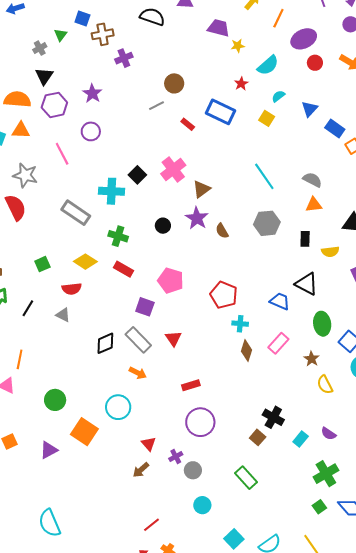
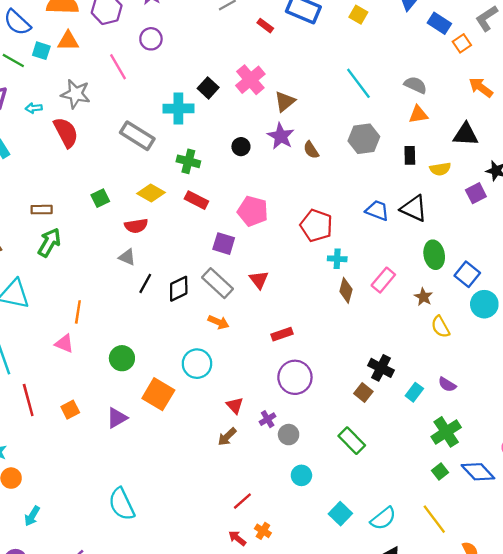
blue trapezoid: (280, 301) -> (377, 210), moved
black line: (28, 308) -> (145, 283), moved

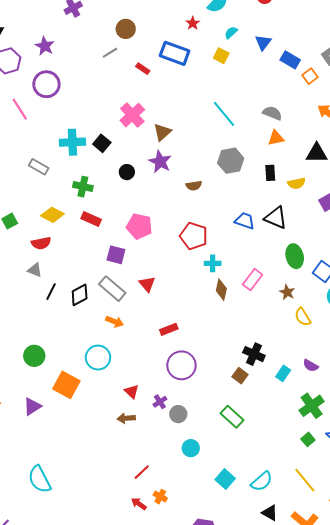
purple circle: (151, 39) -> (46, 84), size x1.4
black square: (208, 88) -> (102, 143), moved
gray rectangle: (137, 136) -> (39, 167), size x0.7
brown semicircle: (311, 150) -> (194, 186), moved, turned -63
brown arrow: (227, 437) -> (126, 418), turned 42

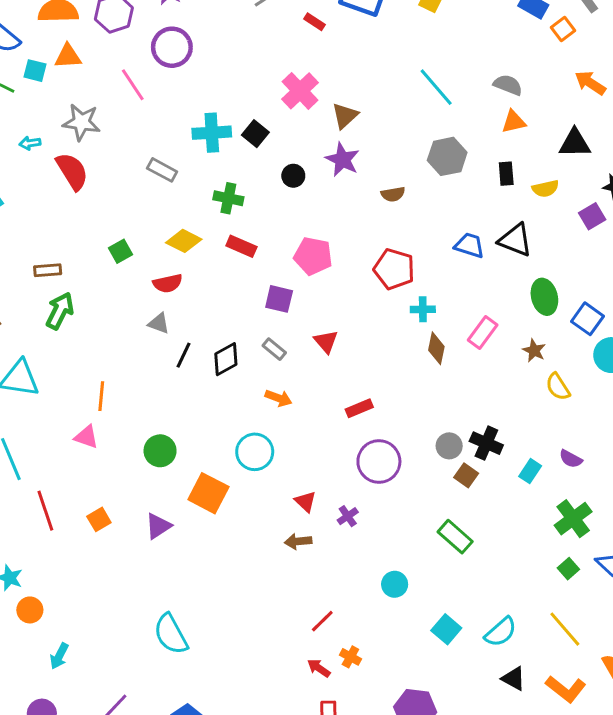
gray rectangle: (112, 289) -> (274, 349), size x0.6
gray circle: (178, 414) -> (449, 446), moved

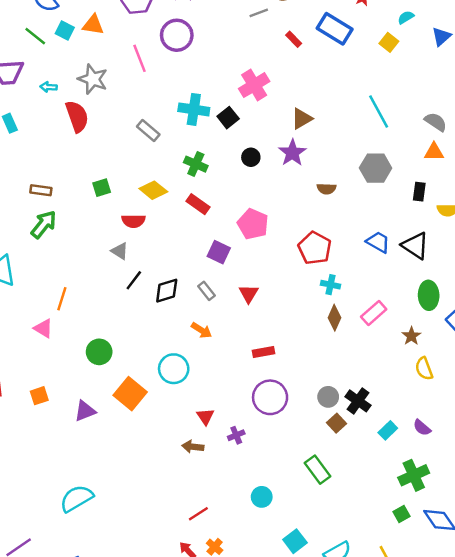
pink cross: (300, 91) -> (254, 85), moved
cyan semicircle: (171, 634) -> (77, 498), turned 76

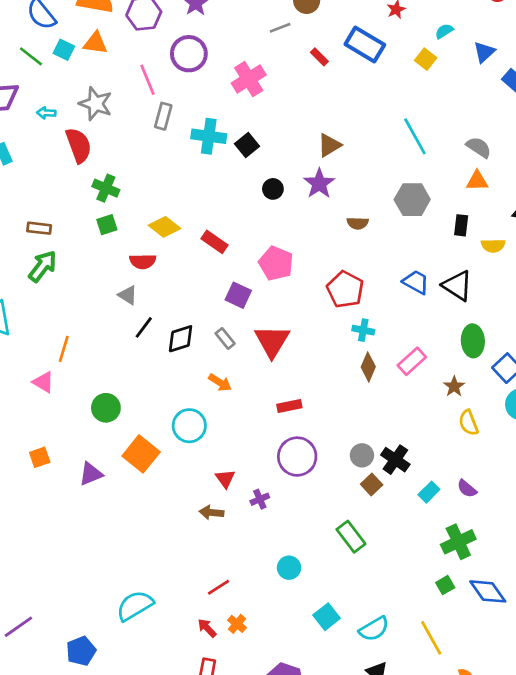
pink cross: (254, 85) -> (249, 79), moved
gray rectangle: (148, 130) -> (163, 116), moved, turned 65
green cross: (196, 164) -> (106, 188), moved
red triangle: (249, 294) -> (272, 341), size x1.6
cyan semicircle: (77, 498) -> (135, 606), moved

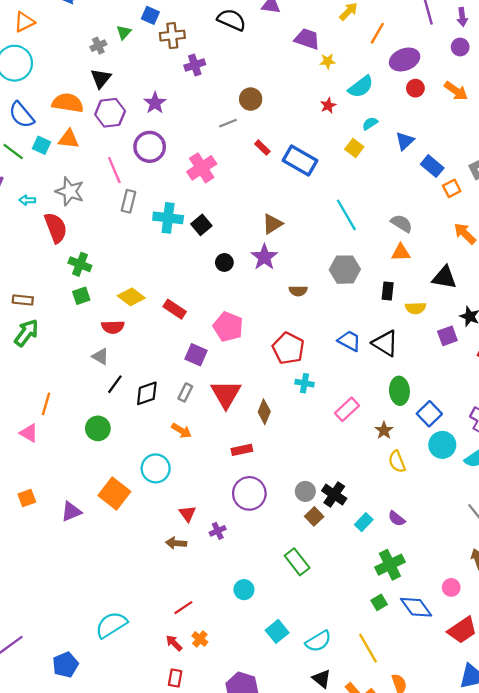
blue rectangle: (365, 45) -> (300, 161), moved
gray rectangle: (225, 338) -> (185, 392), turned 66
brown diamond: (368, 367) -> (264, 412), moved
green circle: (106, 408) -> (98, 428), moved

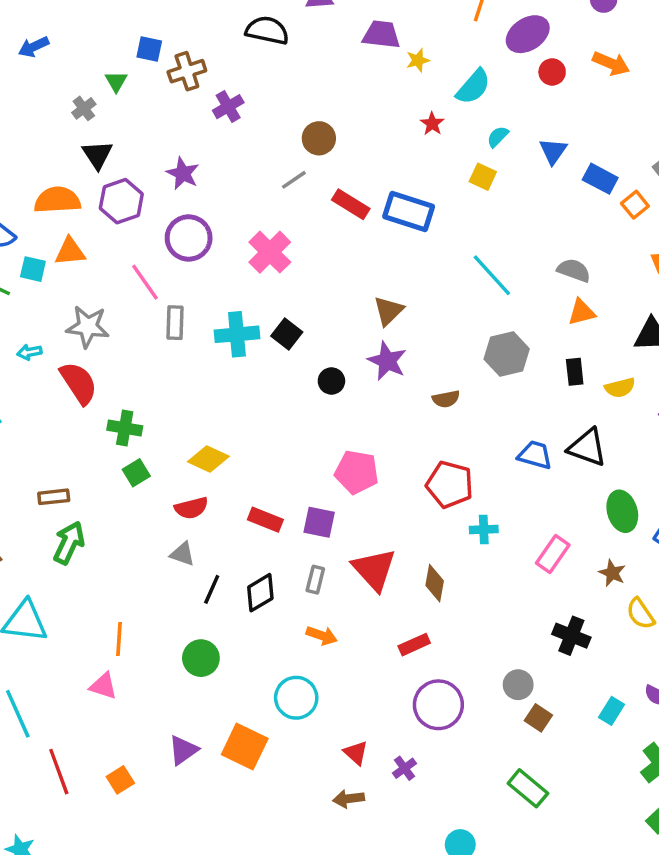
red rectangle: (262, 148) -> (351, 204), size x1.5
red rectangle: (175, 309) -> (265, 520), moved
black cross: (334, 495) -> (571, 636), moved
purple triangle: (71, 512) -> (183, 750), moved

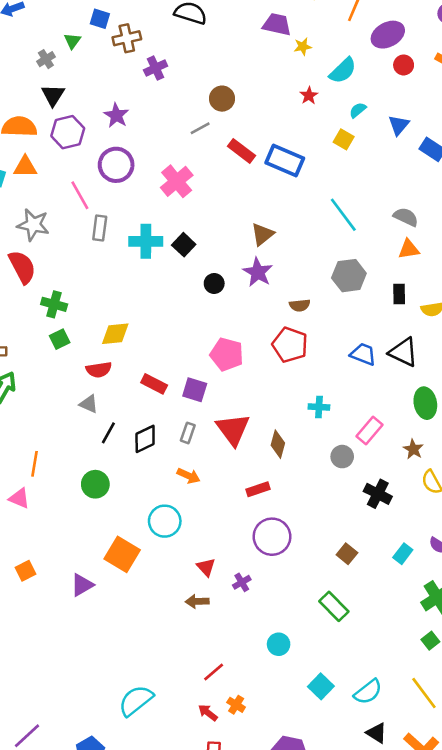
yellow diamond: (208, 459) -> (115, 334), turned -36
red pentagon: (450, 484) -> (290, 345), moved
gray circle: (518, 685) -> (342, 457), moved
purple triangle: (183, 750) -> (82, 585), moved

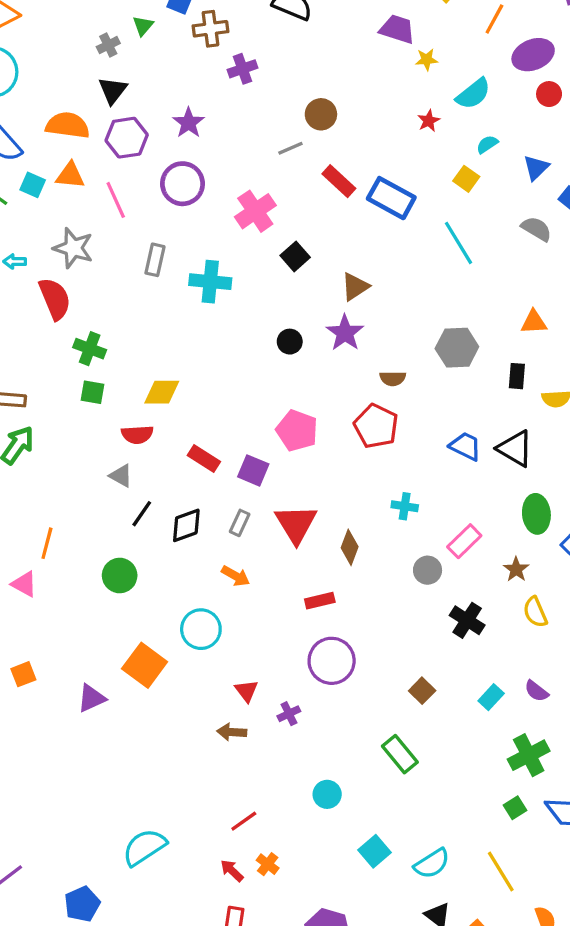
pink line: (80, 195) -> (116, 200), moved
cyan line: (343, 215) -> (458, 243), moved
gray semicircle: (406, 217) -> (536, 229), moved
black square: (184, 245) -> (295, 256), moved
green square: (60, 339) -> (92, 392), turned 30

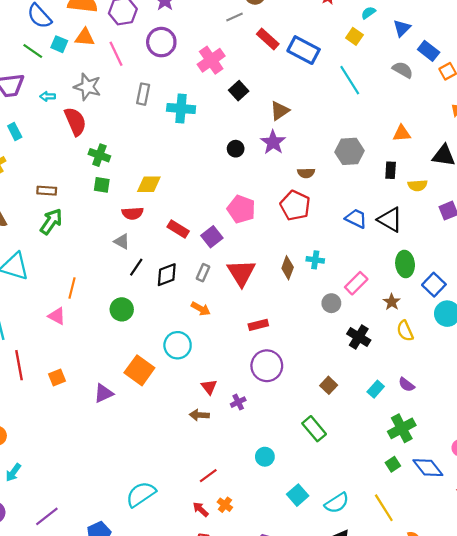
purple square: (253, 470) -> (212, 237), turned 30
brown diamond: (350, 547) -> (288, 268), moved

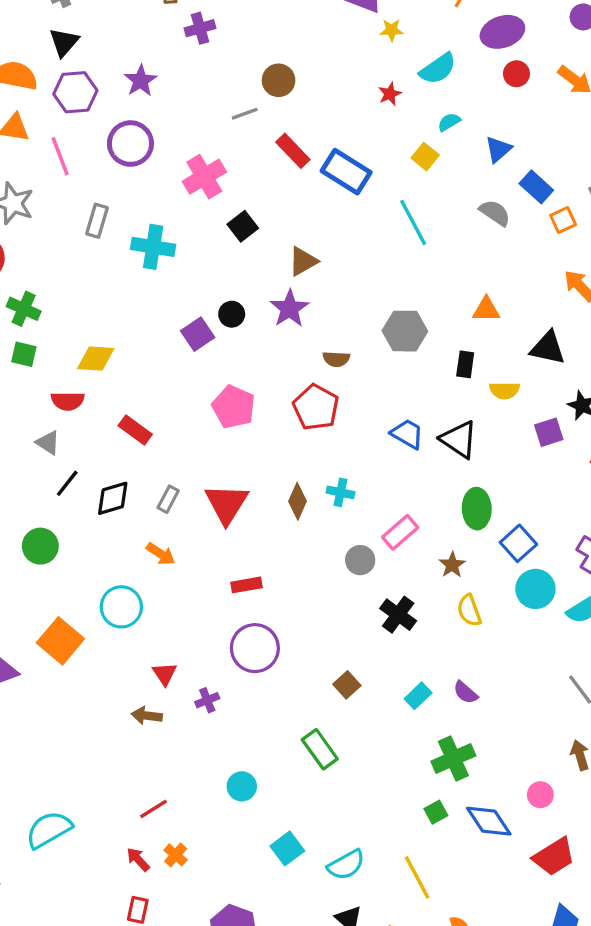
purple square: (212, 237) -> (198, 334), moved

